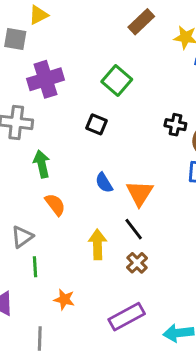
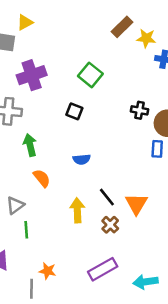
brown rectangle: (141, 22) -> (122, 27), moved
blue semicircle: (104, 183) -> (82, 159), turned -63
orange triangle: (140, 193) -> (136, 204), moved
orange star: (64, 299) -> (48, 271), moved

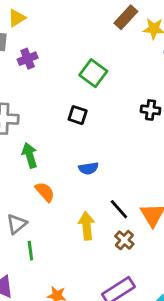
purple cross: (32, 75) -> (28, 59), moved, size x0.6

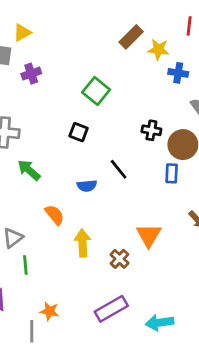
green arrow: (30, 155) -> (29, 170), turned -35
orange semicircle: (45, 192) -> (55, 215), moved
black line: (119, 209) -> (119, 169), moved

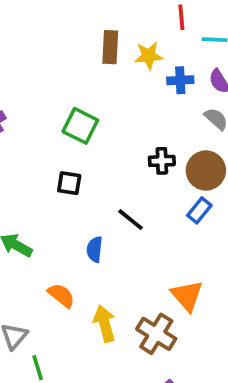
brown rectangle: (131, 37) -> (110, 47), turned -30
blue rectangle: (172, 173) -> (199, 210), turned 48
blue semicircle: (87, 186) -> (95, 249), turned 114
brown cross: (119, 259) -> (156, 334), size x1.5

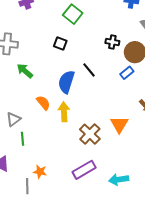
blue semicircle: (95, 249) -> (66, 82), size x1.6
orange triangle: (187, 296) -> (119, 124), moved
yellow arrow: (105, 324) -> (64, 112), moved

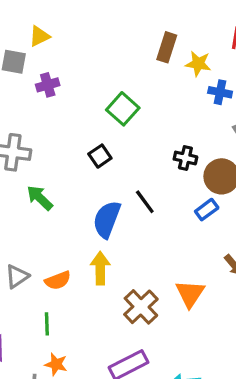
black square: (60, 43) -> (100, 156), turned 32
orange semicircle: (43, 103) -> (58, 280), moved, turned 105
green line: (23, 139) -> (47, 324), moved

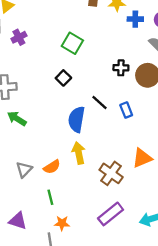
green arrow: (40, 198) -> (17, 119), moved
blue rectangle: (207, 210) -> (126, 110), moved, turned -64
orange triangle: (190, 294) -> (142, 158), turned 45

